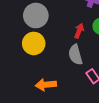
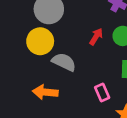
gray semicircle: (75, 55) -> (64, 62), moved, turned 120

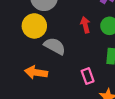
red arrow: (96, 37) -> (85, 25), turned -49

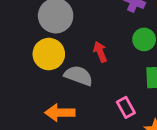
red arrow: (85, 25) -> (100, 52), moved

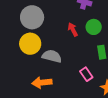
red arrow: (100, 52) -> (73, 29), moved

